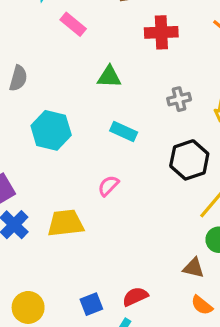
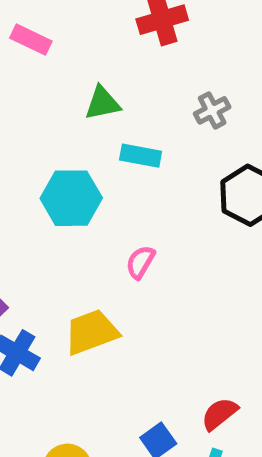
cyan hexagon: (51, 130) -> (71, 198), moved
cyan rectangle: (124, 132) -> (141, 156), moved

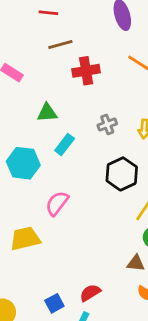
cyan rectangle: (141, 156) -> (65, 145), turned -70
pink semicircle: (140, 262) -> (57, 203), size x1.4

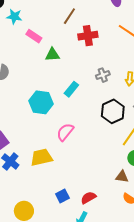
brown line: (60, 44) -> (69, 16), turned -42
green triangle: (47, 113) -> (52, 55), moved
blue square: (54, 303) -> (62, 196), moved

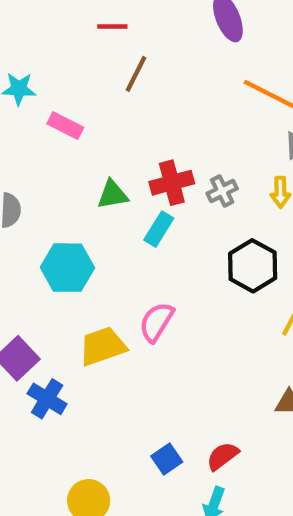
red cross: (88, 36) -> (172, 183), moved
green triangle: (52, 55) -> (113, 195), moved
cyan hexagon: (41, 102) -> (67, 268), moved
yellow trapezoid: (41, 157) -> (103, 346), moved

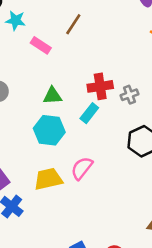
brown line: (136, 74) -> (73, 24), moved
green triangle: (113, 195) -> (53, 96), moved
cyan hexagon: (67, 268) -> (49, 130), moved

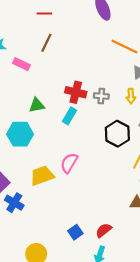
red cross: (100, 86) -> (76, 92), turned 30
gray cross: (130, 95) -> (101, 96), turned 32
cyan hexagon: (49, 130) -> (20, 134), moved

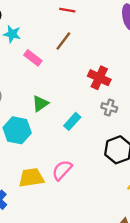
red cross: (76, 92) -> (99, 78), moved
green triangle: (37, 105) -> (40, 104), turned -35

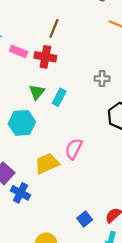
brown line: (63, 41) -> (54, 28), moved
red cross: (99, 78) -> (45, 57), moved
cyan rectangle: (72, 121) -> (59, 97), moved

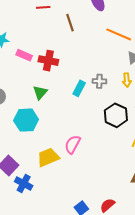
brown line: (54, 28) -> (70, 23), moved, turned -42
cyan rectangle: (59, 97) -> (79, 88), moved

